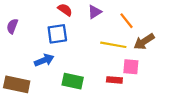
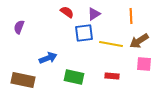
orange line: (126, 21) -> (131, 16), moved, turned 35
blue square: (57, 34) -> (84, 33), moved
pink square: (131, 67) -> (144, 64), moved

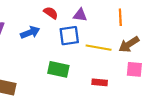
purple triangle: (94, 14) -> (80, 15), turned 40
blue arrow: (48, 58) -> (30, 32), moved
green rectangle: (74, 77) -> (58, 69), moved

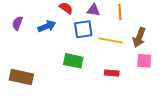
orange line: (120, 17) -> (120, 12), moved
brown arrow: (129, 44) -> (139, 37), turned -36

